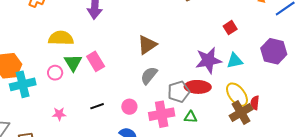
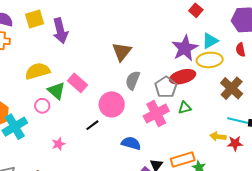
yellow ellipse: (237, 95) -> (210, 60), moved, turned -40
red semicircle: (255, 103) -> (241, 50), moved
pink circle: (129, 107) -> (112, 104), moved, size x1.6

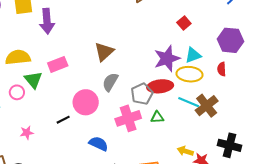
pink rectangle: (77, 83) -> (58, 64), moved, turned -72
cyan line: (238, 121) -> (189, 102), moved

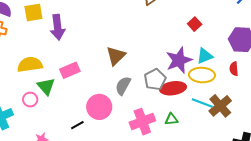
gray pentagon: (142, 94) -> (155, 79), moved

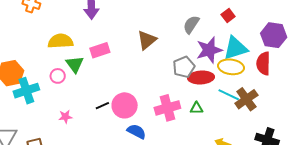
cyan triangle: (205, 56) -> (235, 48), size x1.5
red semicircle: (234, 69) -> (263, 63), size x1.6
gray semicircle: (123, 86) -> (191, 25), moved
pink circle: (99, 107) -> (125, 105), moved

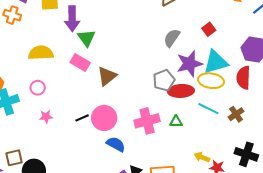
brown triangle: (147, 40) -> (107, 76), moved
pink rectangle: (100, 50) -> (80, 63), turned 48
green triangle: (75, 64) -> (86, 38), moved
brown cross: (246, 99) -> (236, 114), moved, size x0.7
pink star: (65, 117) -> (46, 117), moved

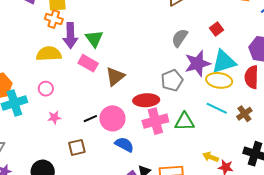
orange cross: (12, 15) -> (54, 19), moved
purple arrow: (72, 19) -> (70, 36), moved
red ellipse: (181, 91) -> (146, 100), moved
green triangle: (176, 122) -> (184, 122), size x1.5
brown square: (14, 158) -> (77, 147), moved

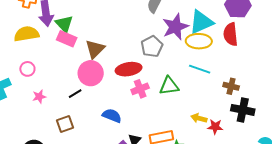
green triangle: (94, 39) -> (64, 24), moved
brown cross: (244, 114) -> (231, 86), moved, turned -35
pink circle: (112, 118) -> (91, 73), moved
pink cross: (155, 121) -> (140, 89), size x0.7

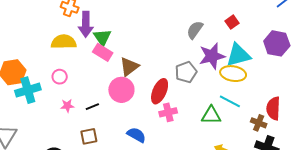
red semicircle: (231, 34) -> (273, 108), moved
red ellipse: (129, 69) -> (160, 91), turned -65
green triangle: (169, 86) -> (211, 115), moved
black line: (75, 94) -> (92, 107), moved

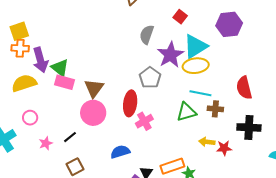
brown cross: (259, 123) -> (215, 109), moved
blue semicircle: (136, 135) -> (120, 152), turned -30

